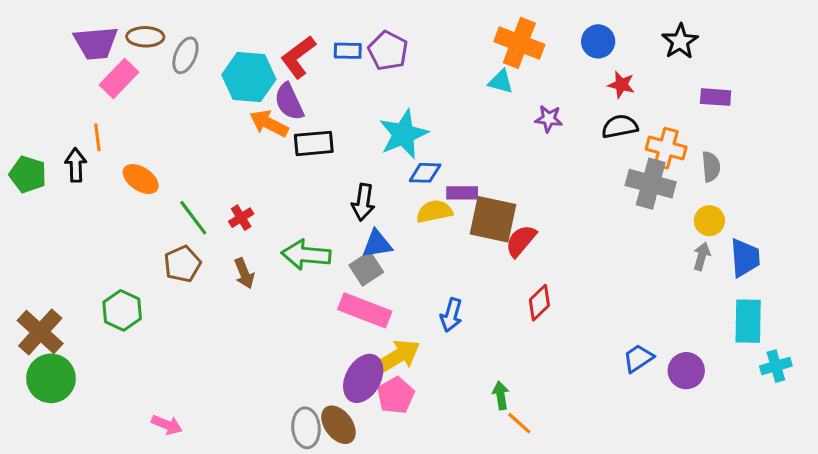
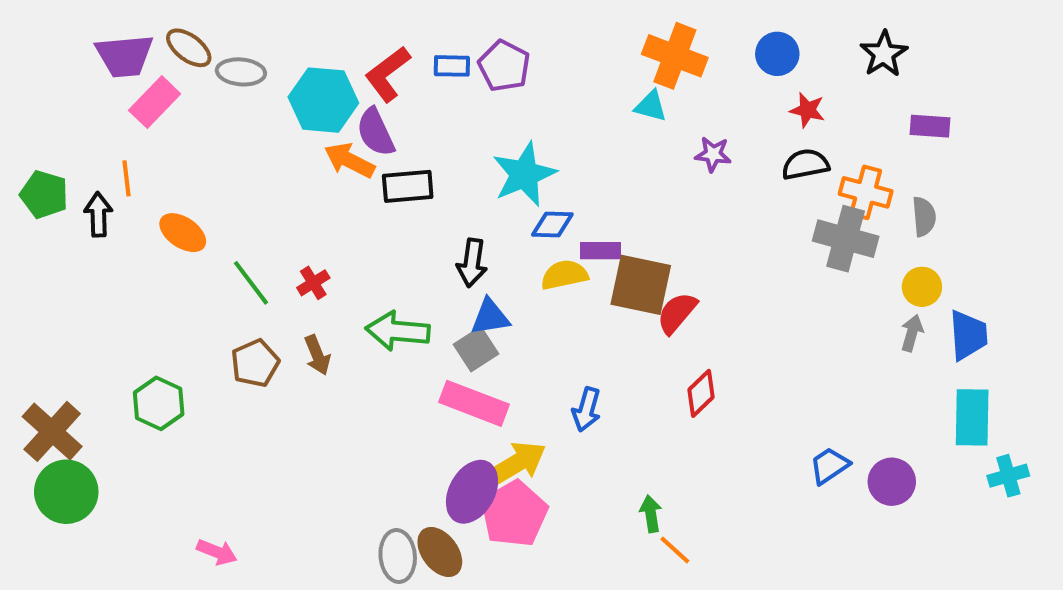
brown ellipse: (145, 37) -> (189, 48), turned 36
gray ellipse: (185, 55) -> (241, 72), turned 72
green pentagon: (28, 174) -> (44, 194), moved
brown pentagon: (182, 264) -> (255, 363), moved
pink pentagon: (396, 395) -> (514, 514), size x1.4

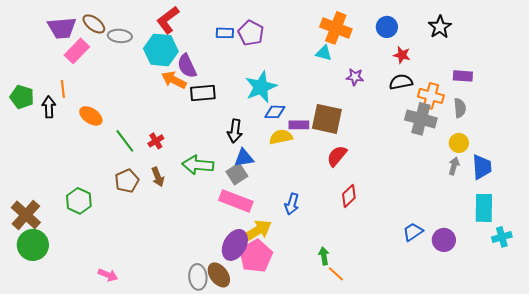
red L-shape: (388, 74) -> (168, 20), moved
purple rectangle: (930, 126) -> (463, 76), moved
brown square: (641, 285) -> (327, 119), moved

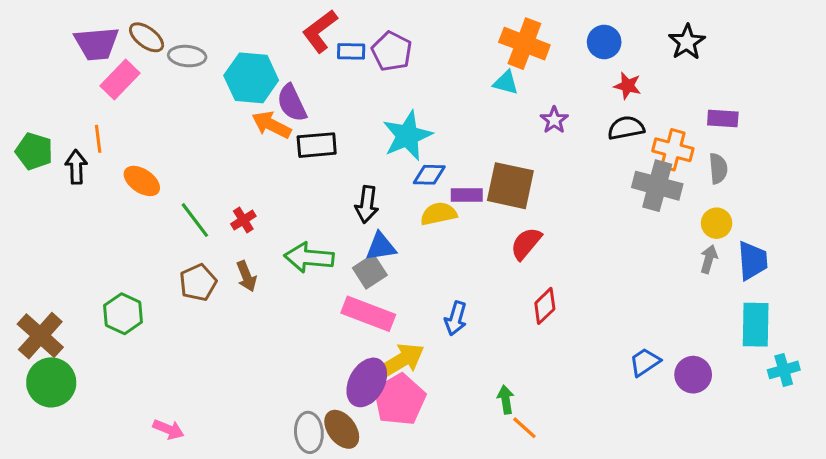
red L-shape: (168, 20) -> (320, 31), moved
purple star: (355, 77) -> (554, 120), turned 30

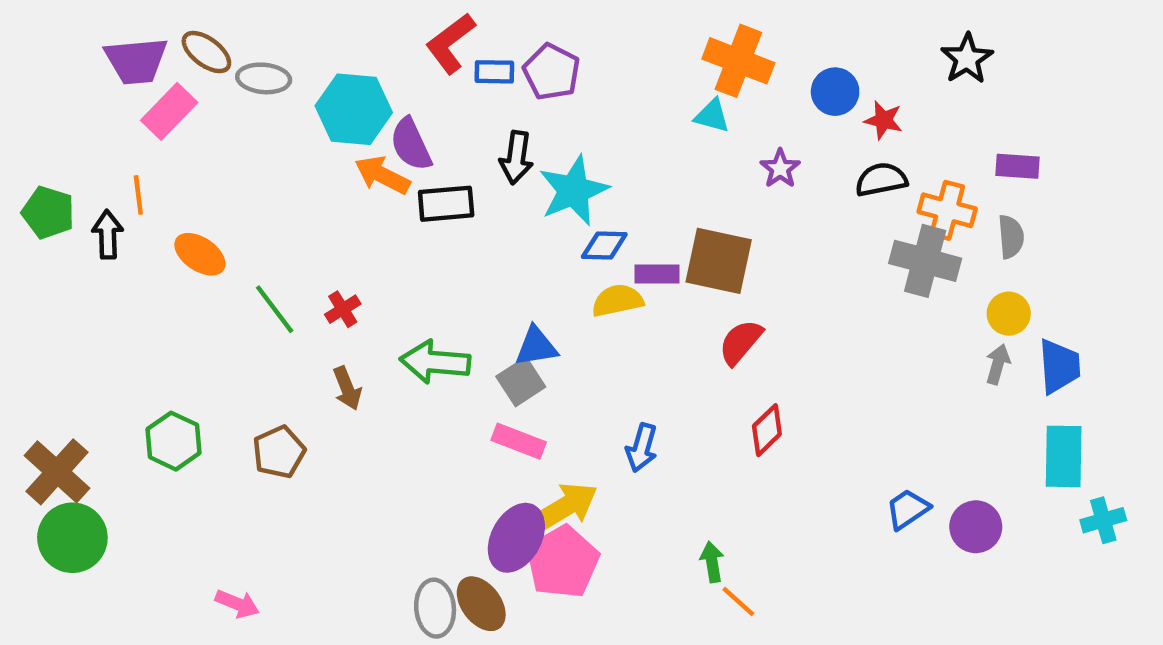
blue circle: (604, 42) -> (835, 92), moved
black arrow: (367, 204) -> (516, 158), moved
brown pentagon: (198, 283) -> (279, 452), moved
pink rectangle: (368, 314) -> (519, 441), size x0.7

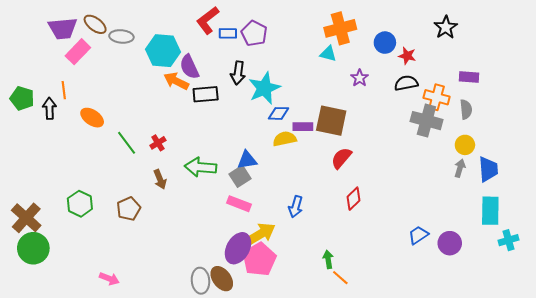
orange cross: (738, 61) -> (340, 28), turned -36

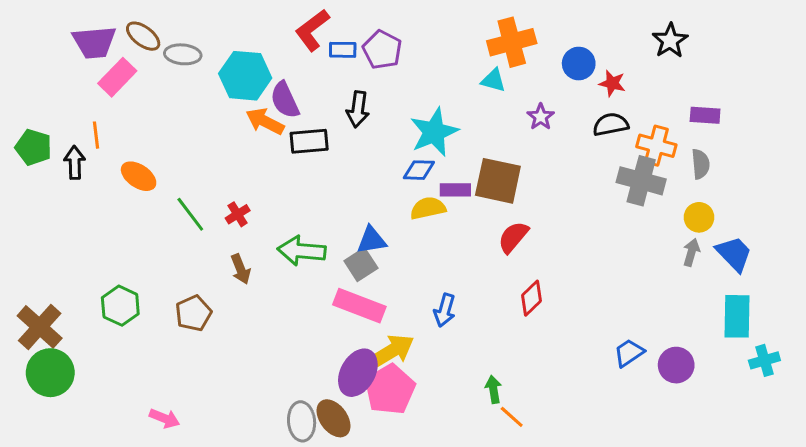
cyan star: (264, 88) -> (434, 132), moved
blue trapezoid: (488, 169) -> (734, 254), turned -40
pink rectangle: (239, 204) -> (359, 306), size x1.4

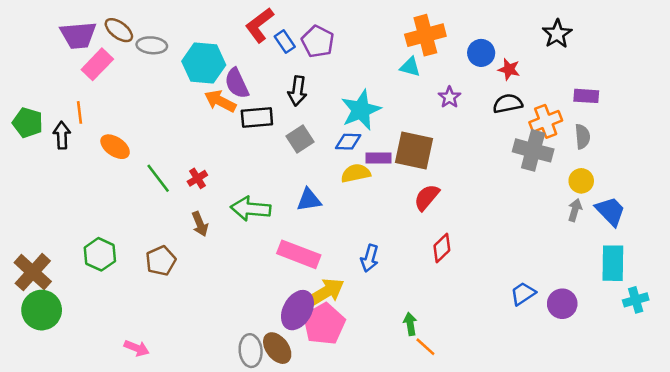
blue rectangle: (343, 50) -> (285, 42), turned 55
orange cross: (656, 146) -> (546, 121), turned -36
gray square: (361, 265) -> (300, 139), moved

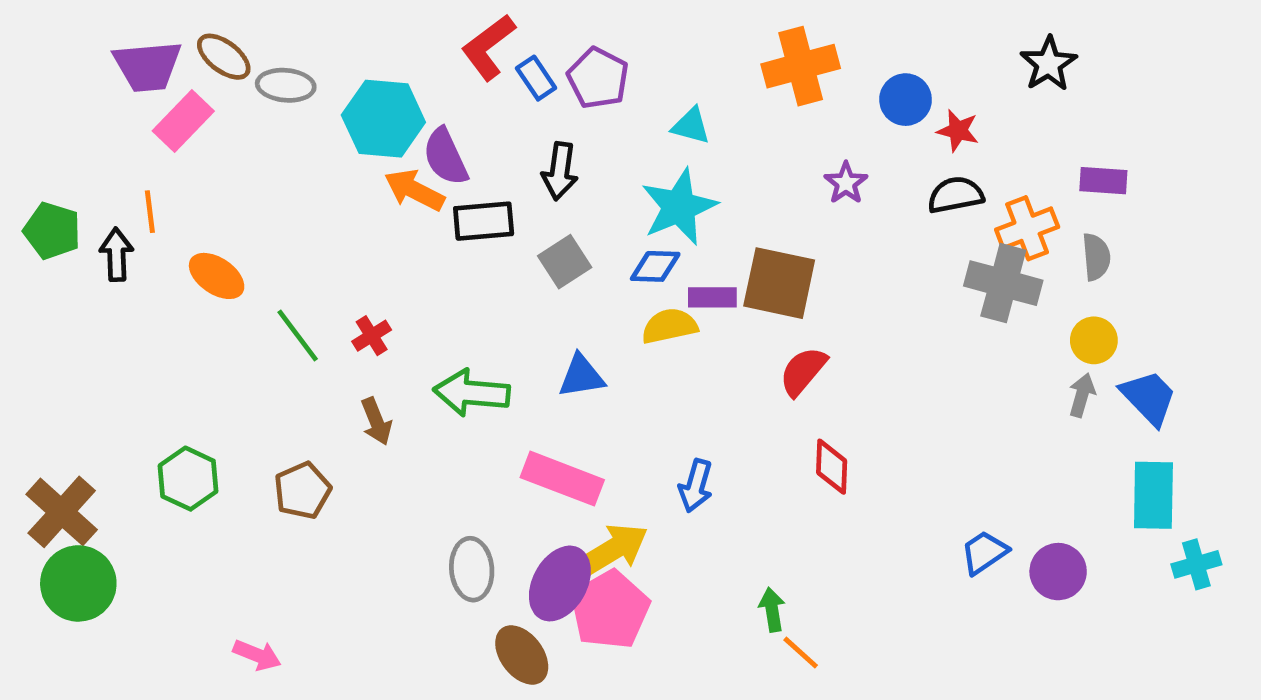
cyan triangle: (410, 67) -> (691, 126), moved
red diamond: (442, 248) -> (832, 467), turned -44
gray ellipse: (251, 351) -> (472, 569), moved

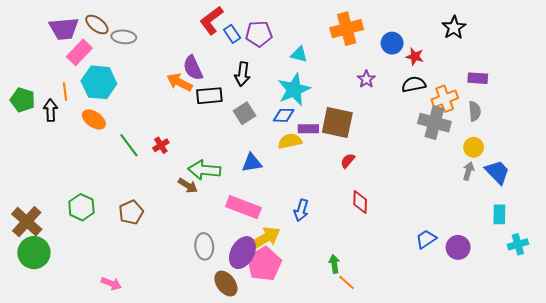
purple pentagon: (598, 78) -> (259, 34), turned -30
cyan hexagon: (383, 119) -> (99, 82), moved
red semicircle: (803, 371) -> (348, 161), size x0.7
brown arrow: (376, 421) -> (188, 185), moved, turned -36
cyan rectangle: (1153, 495) -> (499, 214), size x0.7

